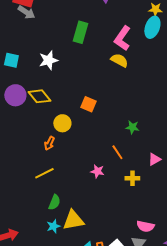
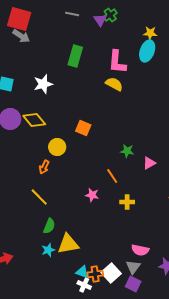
pink L-shape: (122, 38) -> (117, 62), turned -30
pink triangle: (154, 159) -> (149, 163), moved
yellow line: (44, 173) -> (39, 197), turned 72

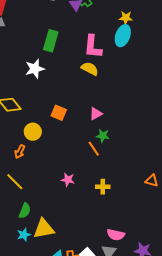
white star: (43, 84) -> (35, 69), moved
pink triangle: (149, 163) -> (96, 114), moved
orange line: (112, 176) -> (94, 149), moved

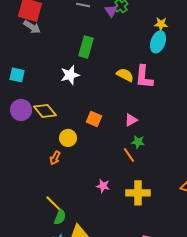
pink L-shape: (93, 47) -> (144, 77), moved
yellow line: (15, 182) -> (54, 204), moved
yellow cross: (103, 187) -> (138, 193), size x1.6

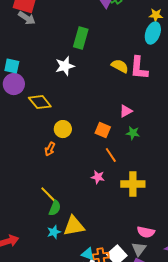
purple circle: (21, 110) -> (14, 84), moved
orange square: (94, 119) -> (103, 130), moved
orange line: (129, 155) -> (111, 155), moved

